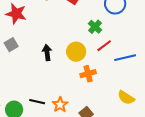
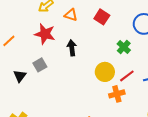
red line: (104, 46) -> (127, 76), moved
black arrow: (47, 53) -> (72, 48), moved

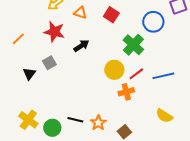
green cross: (124, 47) -> (133, 45), size x1.5
black arrow: (72, 48) -> (81, 46), turned 63

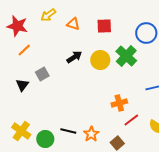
red square: (111, 15) -> (104, 26), turned -35
red star: (54, 32) -> (17, 26), moved
orange line: (18, 39) -> (24, 50), moved
yellow circle: (114, 70) -> (100, 60), moved
red line: (136, 74) -> (131, 120), moved

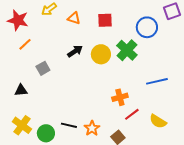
black triangle: (22, 85) -> (21, 90), moved, turned 48

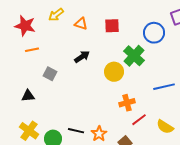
orange line: (25, 44) -> (32, 50), turned 32
yellow circle: (101, 54) -> (114, 72), moved
gray square: (43, 68) -> (50, 74), turned -32

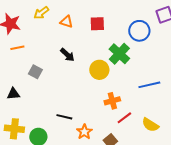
black arrow: (82, 57) -> (67, 55), turned 77
yellow cross: (29, 131) -> (14, 129), turned -30
black line: (76, 131) -> (64, 117), moved

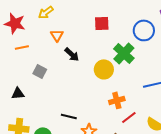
orange triangle: (66, 22) -> (57, 35), moved, turned 40

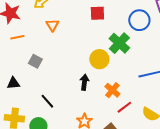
black arrow: (72, 54) -> (84, 82), moved, turned -126
orange cross: (117, 100) -> (112, 90), turned -35
black line: (69, 116) -> (47, 101), moved, turned 35

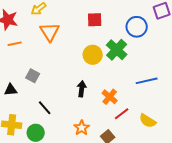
orange triangle: (52, 25) -> (50, 32), size x1.5
yellow circle: (99, 59) -> (93, 55), moved
gray square: (35, 61) -> (33, 76), moved

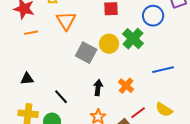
gray square: (33, 76) -> (86, 53), moved, size x1.5
black arrow: (82, 89) -> (98, 88), moved
red line: (122, 114) -> (138, 113), moved

